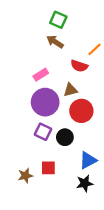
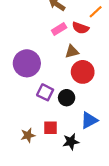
pink rectangle: (41, 75) -> (59, 29), moved
purple circle: (45, 102) -> (27, 63), moved
black star: (85, 183) -> (71, 142), moved

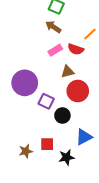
purple square: (45, 92) -> (46, 101), moved

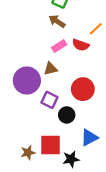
brown triangle: (68, 72) -> (51, 69), moved
red square: (47, 144) -> (51, 145), size x1.5

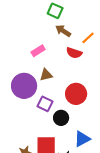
brown arrow: (57, 21) -> (63, 31), moved
pink rectangle: (59, 46) -> (38, 51), moved

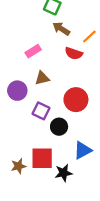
purple circle: (24, 86) -> (17, 91), size x0.7

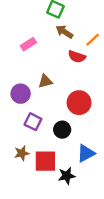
pink rectangle: (33, 51) -> (28, 44), moved
purple square: (41, 111) -> (33, 122), moved
brown star: (18, 166) -> (22, 153), moved

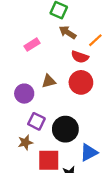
red circle: (79, 103) -> (81, 82), moved
black circle: (62, 130) -> (65, 129), size x1.5
brown star: (22, 153) -> (25, 142), moved

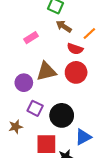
brown triangle: (49, 81) -> (46, 71), size x1.5
brown star: (25, 142) -> (16, 127), moved

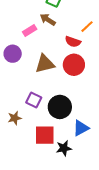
brown arrow: (64, 26) -> (48, 20), moved
purple circle: (24, 83) -> (13, 54), moved

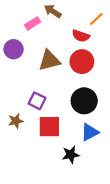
black circle: (60, 107) -> (84, 101), moved
red square: (45, 135) -> (49, 127), moved

